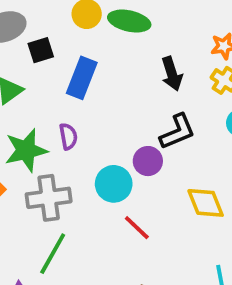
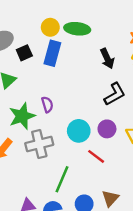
blue rectangle: (82, 78) -> (52, 53), moved
purple circle: (148, 161) -> (107, 129), moved
green line: (53, 254) -> (62, 179), moved

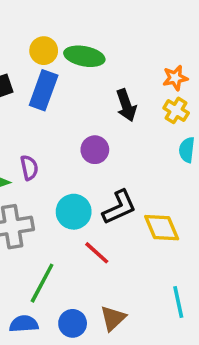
black L-shape: (115, 94) -> (119, 207), moved
purple circle: (107, 129) -> (95, 150), moved

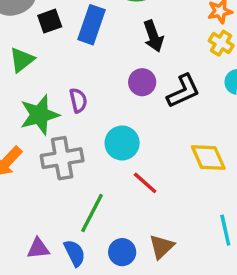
black arrow: (126, 105) -> (153, 36), moved
black L-shape: (119, 207) -> (183, 91), moved
blue semicircle: (24, 324) -> (75, 253), turned 68

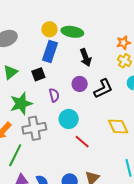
black square: (50, 21) -> (38, 74), moved
purple semicircle: (78, 100) -> (54, 95), moved
green line: (92, 213) -> (15, 155), moved

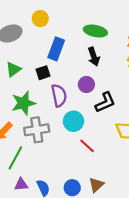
yellow circle: (49, 29) -> (40, 19), moved
green ellipse: (72, 32) -> (95, 31), moved
black L-shape: (103, 89) -> (105, 102), moved
purple semicircle: (54, 95) -> (59, 95), size x1.5

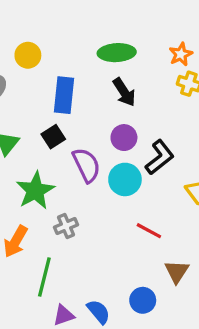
cyan circle: (73, 121) -> (125, 179), moved
gray cross: (37, 130) -> (66, 226), size x0.6
brown triangle: (96, 185) -> (177, 272), moved

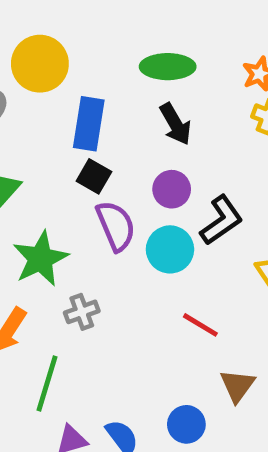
yellow circle: (28, 55) -> (40, 64), size x1.5
black square: (53, 137) -> (94, 176), moved, turned -30

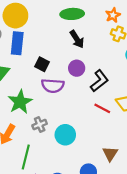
blue rectangle: (89, 124) -> (17, 43), moved
purple semicircle: (116, 226) -> (53, 86), turned 120
cyan circle: (170, 249) -> (65, 135), moved
red line: (200, 325) -> (102, 108), moved

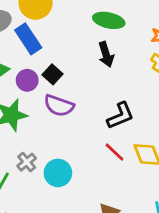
blue rectangle: (17, 43) -> (28, 39), turned -55
purple circle: (77, 68) -> (27, 80), moved
gray cross: (40, 125) -> (27, 162), moved, turned -32

